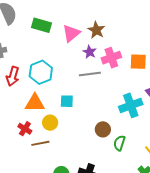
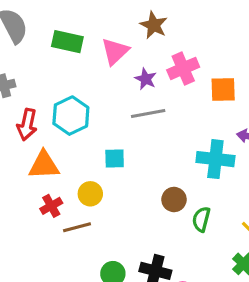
brown star: (96, 30) -> (154, 25), moved
pink cross: (111, 58) -> (183, 68), moved
orange triangle: (35, 103) -> (44, 165), moved
cyan cross: (131, 105) -> (215, 159), turned 30
red cross: (25, 129) -> (51, 206), turned 32

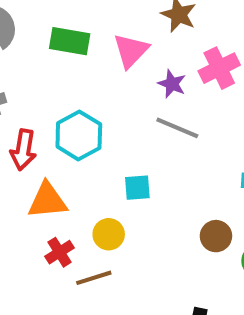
gray line: (148, 114) -> (177, 128), turned 36

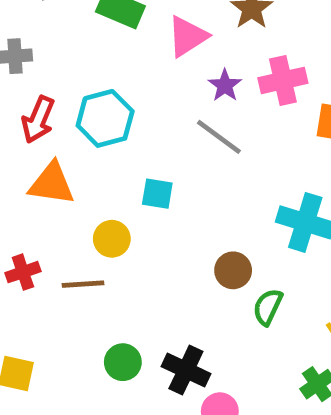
red cross: (59, 252) -> (23, 272), moved

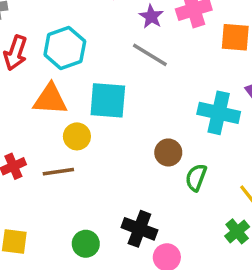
orange triangle: (52, 184) -> (50, 99), moved
cyan square: (157, 194) -> (108, 100), size x1.6
green circle: (123, 362) -> (86, 244), moved

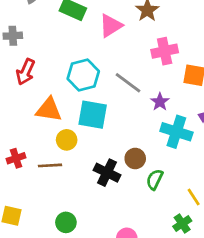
purple star: (151, 17) -> (160, 102), moved
cyan hexagon: (65, 48) -> (83, 75), moved
black cross: (139, 229) -> (107, 173), moved

